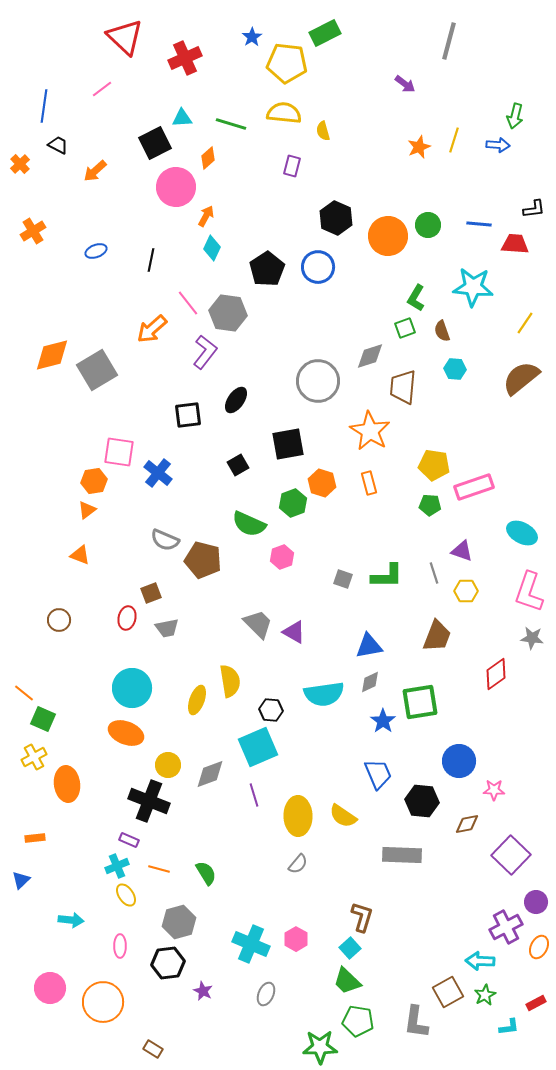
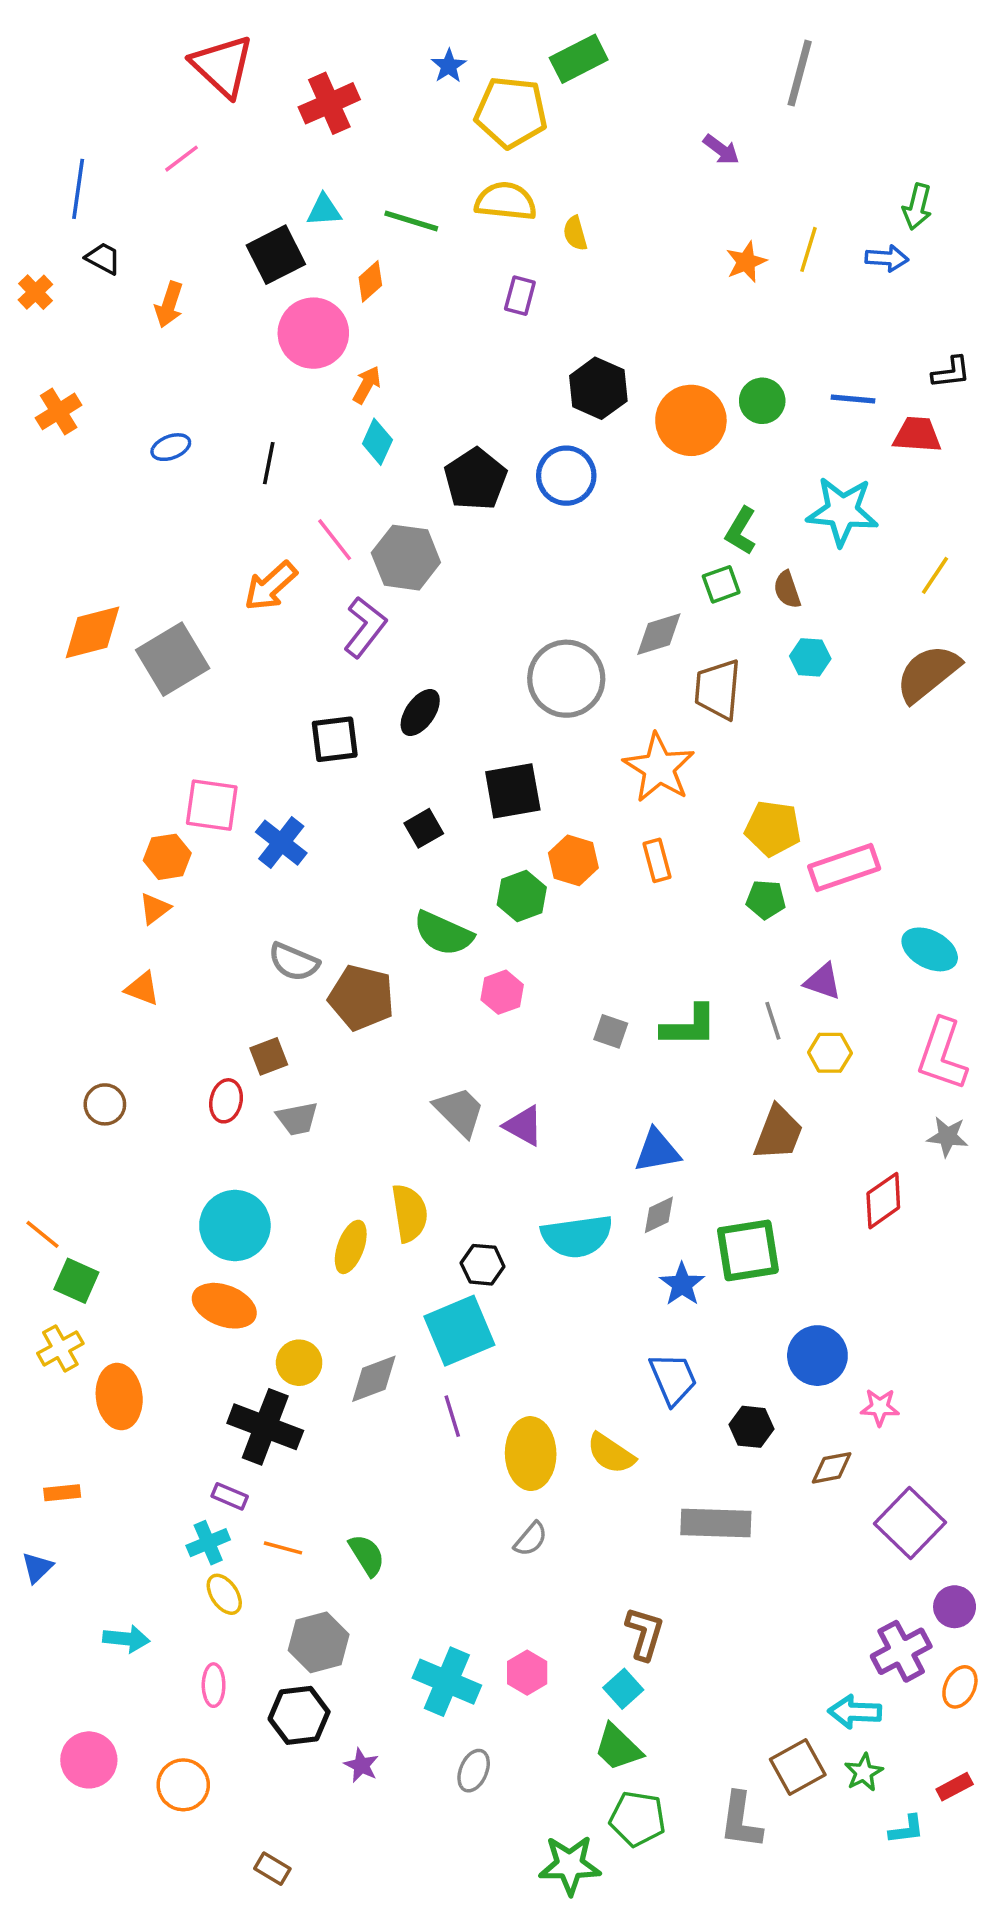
orange arrow: (95, 171) -> (169, 305), turned -30
black hexagon: (422, 801) -> (752, 1427), size x0.7
orange circle: (103, 1002) -> (183, 1785), size x0.7

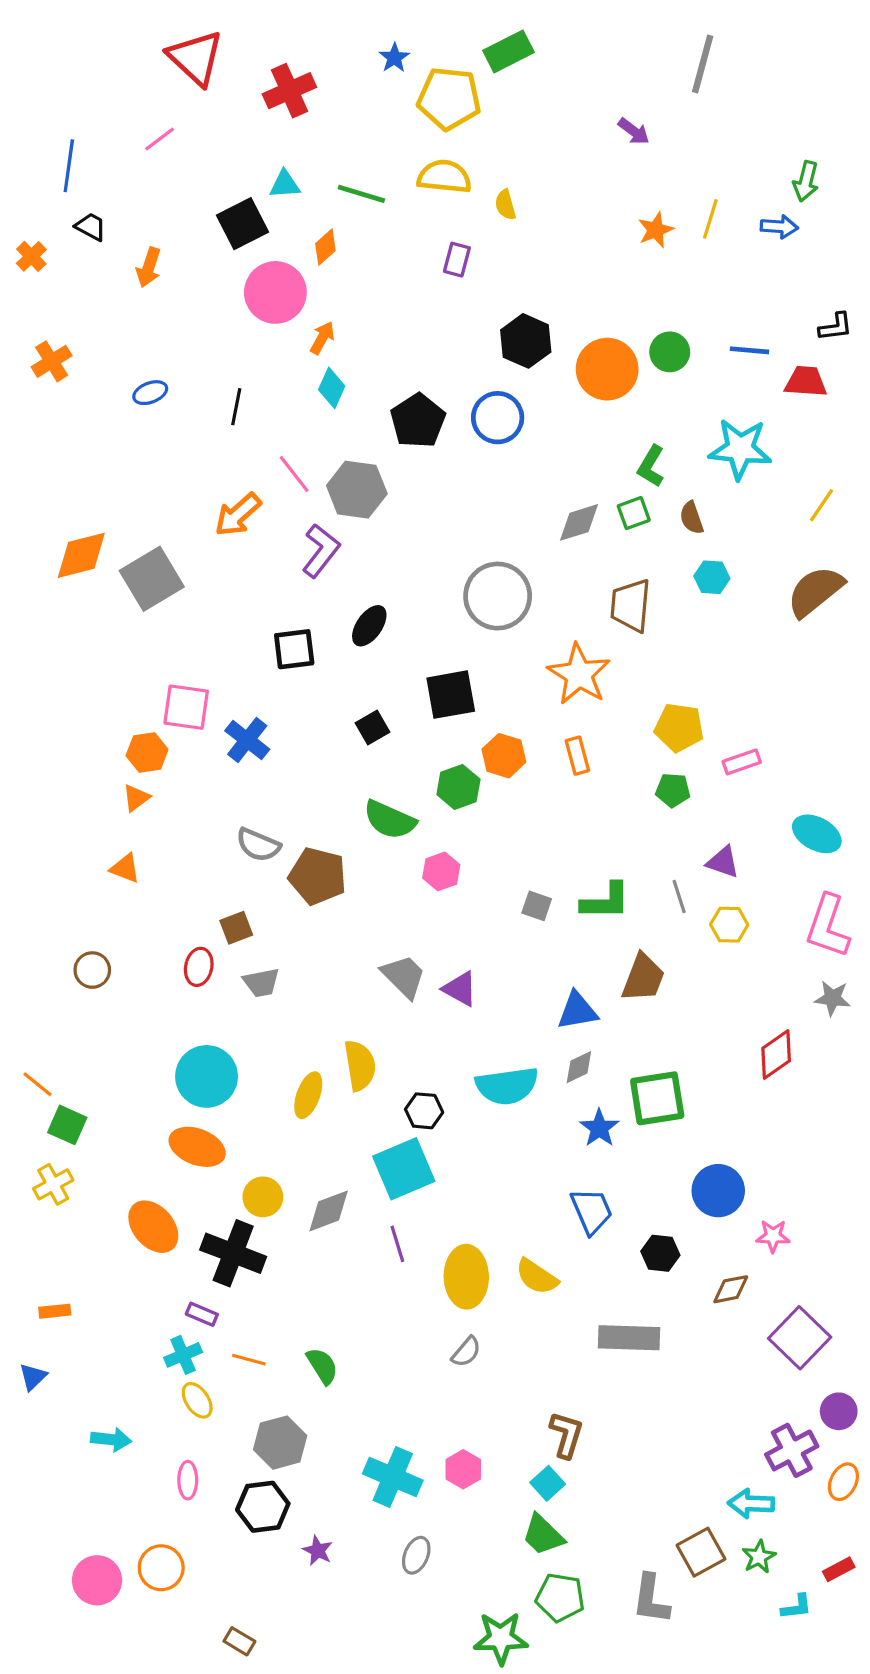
gray diamond: (659, 634) -> (579, 522), moved
pink rectangle: (844, 867) -> (742, 762), size x0.6
brown trapezoid: (778, 1133) -> (643, 978), moved
orange ellipse: (119, 1397) -> (153, 1227), moved, turned -34
pink circle: (89, 1760) -> (97, 1580), moved

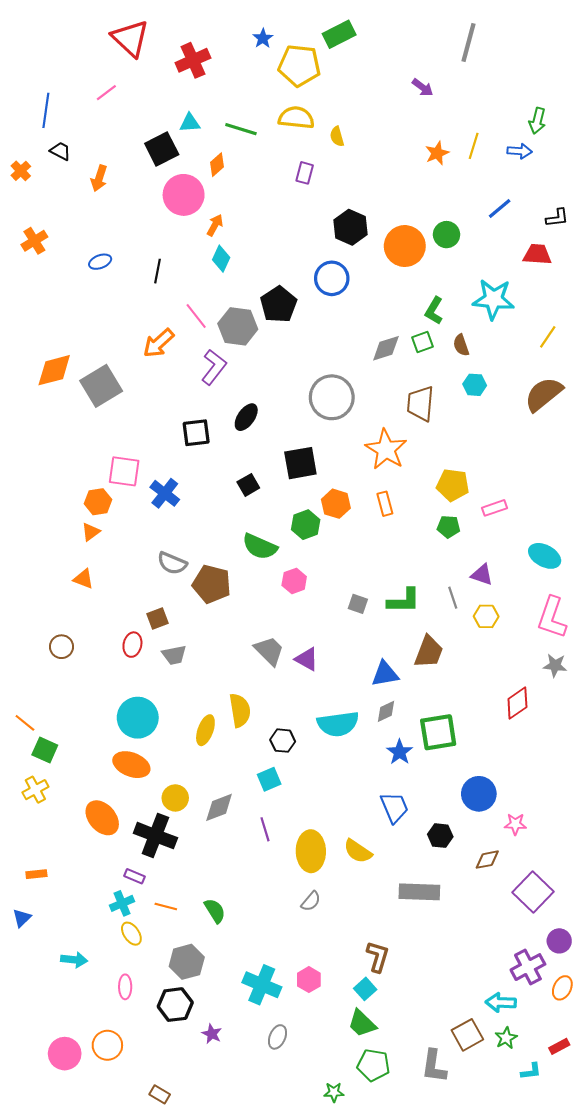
blue line: (750, 350) -> (500, 208), moved, turned -45
black pentagon: (418, 421) -> (279, 304), moved
cyan square: (404, 1169) -> (269, 779), size x0.6
green star: (501, 1638) -> (334, 1092), size x0.6

